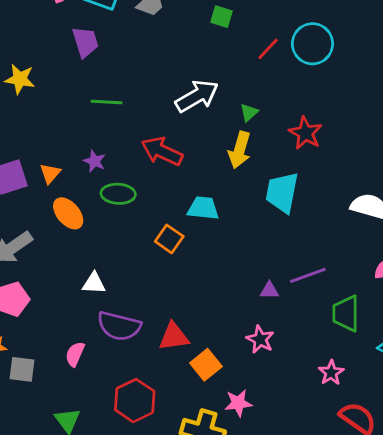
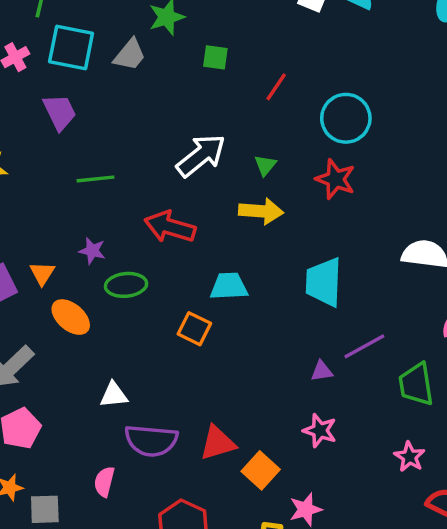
cyan circle: (312, 44) -> (346, 118), moved
yellow arrow: (240, 150) -> (261, 211), turned -93
cyan trapezoid: (282, 192) -> (324, 282), moved

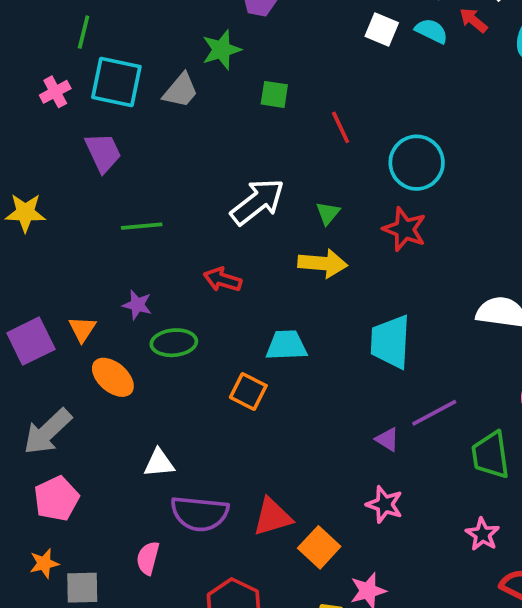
red line: (276, 87) -> (341, 127), turned -60
red arrow: (170, 227) -> (223, 280), size x0.7
purple triangle: (322, 371) -> (387, 439), turned 40

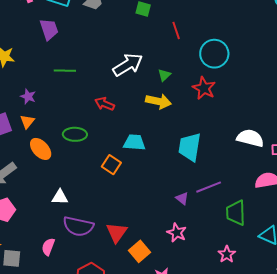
purple star: (137, 305) -> (28, 96), moved
red triangle: (272, 517) -> (117, 232), turned -45

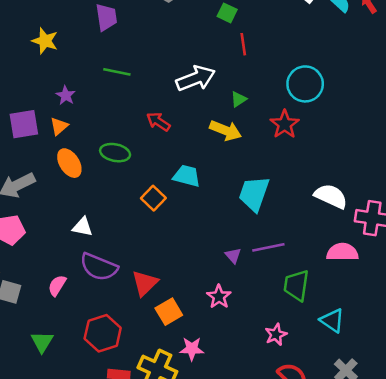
red line: (176, 30) -> (243, 44), moved

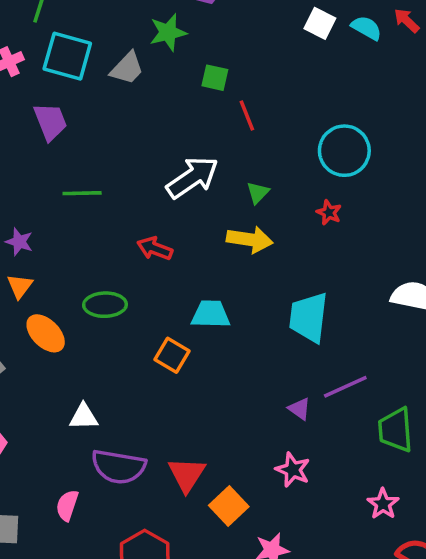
red star: (285, 124) -> (329, 213), size x0.6

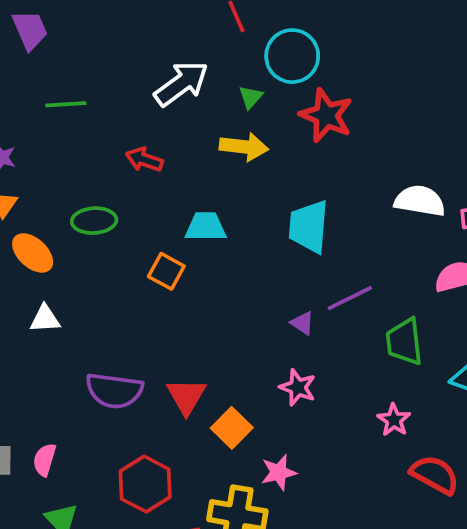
cyan circle: (344, 151) -> (292, 56), moved
red star: (329, 213) -> (326, 115), size x2.0
white triangle: (84, 417) -> (45, 319), moved
pink semicircle: (67, 505) -> (44, 460), moved

